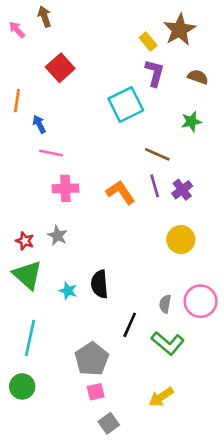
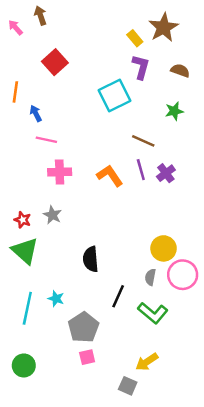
yellow circle: (181, 240) -> (164, 248), moved
cyan star: (68, 291) -> (56, 299), moved
green circle: (22, 386) -> (24, 365), moved
gray square: (109, 423) -> (128, 386), moved, turned -30

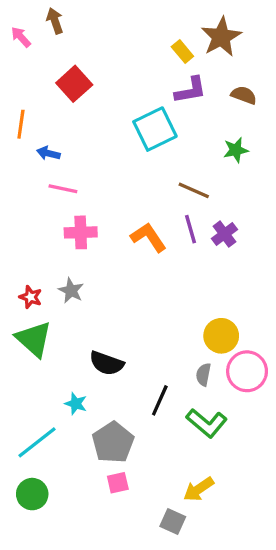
purple L-shape: (141, 67) -> (190, 90), turned 65
blue arrow: (36, 113) -> (48, 153), turned -49
black semicircle: (91, 259) -> (107, 363), moved, turned -65
cyan line: (27, 308) -> (37, 442), moved, turned 40

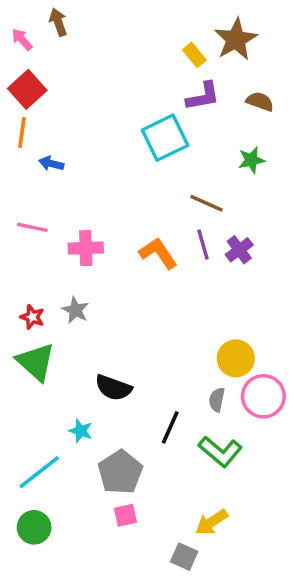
red square: (74, 84) -> (27, 89), moved
pink line: (63, 189) -> (32, 227), moved

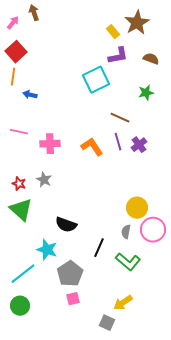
pink arrow: (22, 39) -> (13, 23), turned 80
cyan star: (81, 431) -> (47, 250), size x1.5

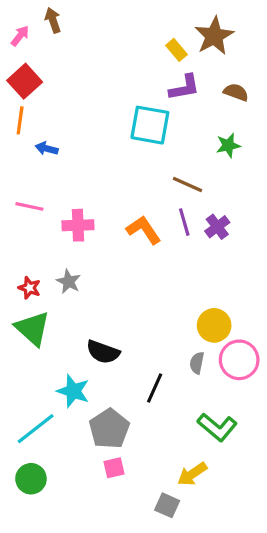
cyan square: (96, 80) -> (150, 125), turned 36
green L-shape: (128, 262) -> (217, 427), moved

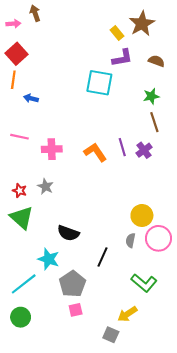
pink arrow: (20, 36) -> (13, 24), turned 48
brown line: (187, 185) -> (154, 122), moved, turned 48

